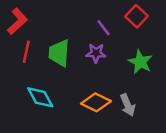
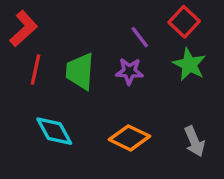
green star: (140, 62) -> (189, 64), moved
gray arrow: (128, 105) -> (194, 141), moved

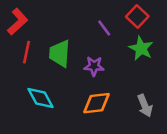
purple star: (129, 71) -> (94, 66), moved
orange diamond: (129, 138) -> (97, 103), turned -32

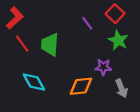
red line: (27, 52) -> (22, 44), turned -48
purple star: (94, 66) -> (103, 67), moved

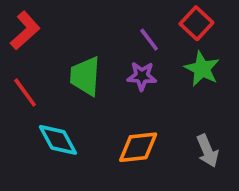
red line: (22, 44) -> (25, 92), moved
purple star: (103, 67) -> (142, 76), moved

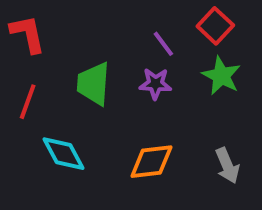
red L-shape: (25, 31) -> (28, 34), turned -60
red line: (25, 92) -> (28, 102), turned 56

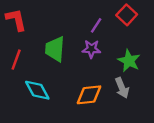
purple line: (163, 44) -> (96, 25), turned 70
green star: (221, 76) -> (129, 61), moved
gray arrow: (227, 166) -> (122, 88), moved

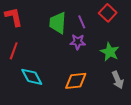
purple line: (96, 25) -> (82, 22), turned -56
green trapezoid: (55, 49) -> (58, 23), moved
gray arrow: (122, 88) -> (118, 80), moved

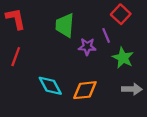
purple line: (82, 22) -> (106, 35), moved
cyan diamond: (32, 77) -> (50, 86), moved
gray arrow: (118, 80) -> (132, 89), turned -66

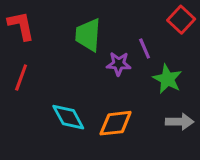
red square: (121, 14) -> (181, 20), moved

